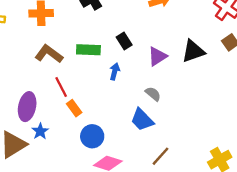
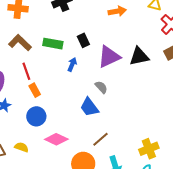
purple triangle: (157, 56) -> (109, 57), size x1.4
blue circle: (92, 136) -> (36, 116), moved

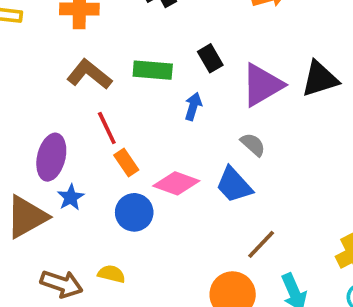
pink diamond: (56, 139) -> (176, 183), moved

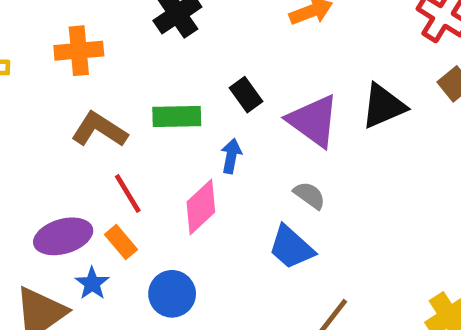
purple triangle: (262, 85) -> (313, 121), turned -48
purple ellipse: (51, 157) -> (63, 236), turned 66
orange rectangle: (126, 162) -> (121, 242), moved
pink diamond: (176, 183) -> (201, 207), moved, turned -57

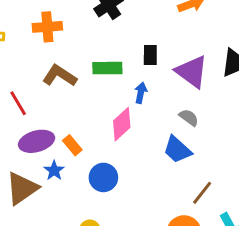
black rectangle: (246, 95) -> (150, 55), turned 36
red line: (128, 194) -> (18, 103), moved

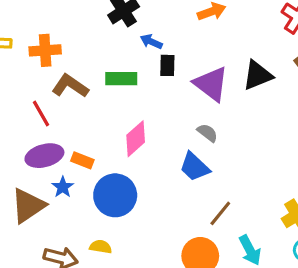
orange cross: (47, 27) -> (45, 50), moved
blue arrow: (141, 93) -> (151, 42), moved, turned -78
red line: (18, 103) -> (41, 114), moved
orange rectangle: (72, 145) -> (82, 160), turned -30
blue circle: (103, 177) -> (115, 195), size x1.4

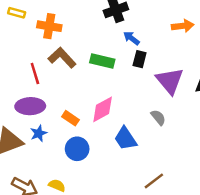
orange rectangle: (82, 160) -> (70, 118), moved
blue trapezoid: (194, 167) -> (126, 139), moved
blue circle: (115, 195) -> (77, 149), size x0.7

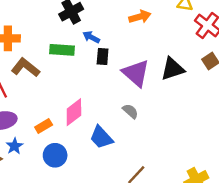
green rectangle: (102, 61) -> (62, 50), moved
orange rectangle: (70, 118) -> (44, 126), turned -56

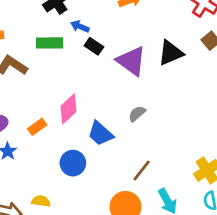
black rectangle: (103, 57) -> (94, 46), turned -56
gray semicircle: (130, 111) -> (137, 114), moved, turned -77
blue circle: (55, 155) -> (73, 163), moved

